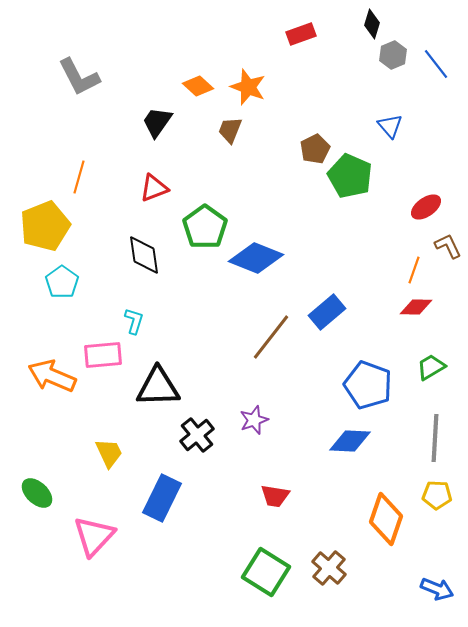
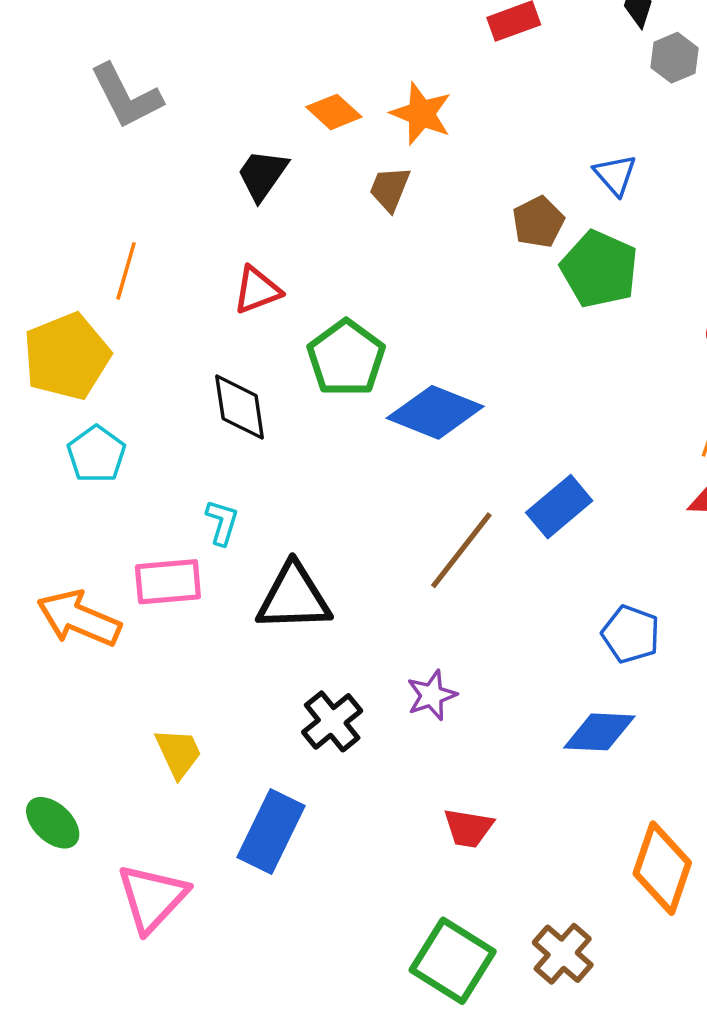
blue triangle: (390, 126) -> (615, 175), moved
blue pentagon: (368, 385) -> (631, 634), size x0.7
black triangle: (158, 387) -> (294, 597), moved

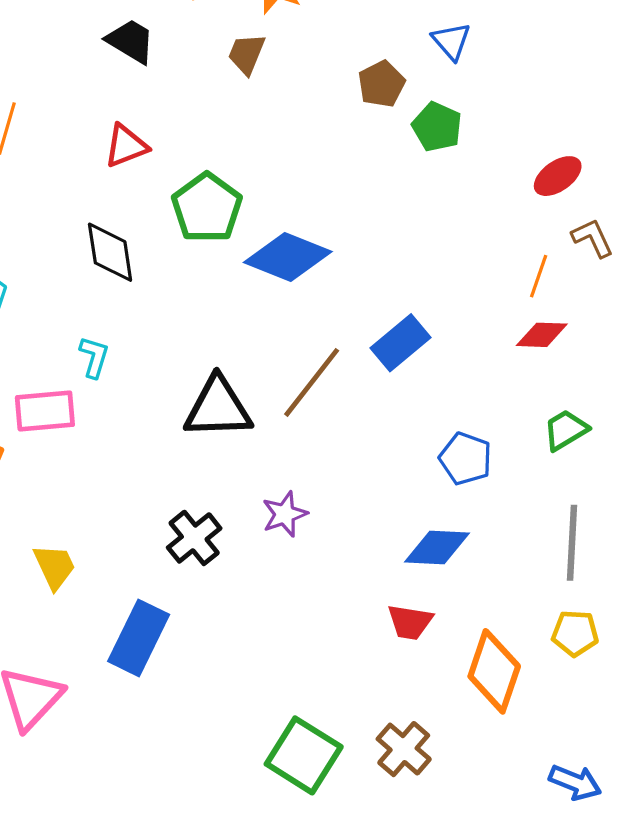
black trapezoid: (262, 175) -> (131, 41), turned 86
green pentagon: (599, 269) -> (437, 127), size x0.7
black triangle: (294, 597) -> (218, 408), moved
red trapezoid: (468, 828) -> (410, 622), moved

